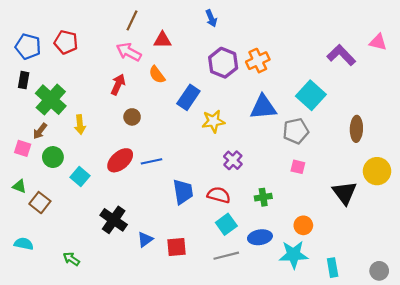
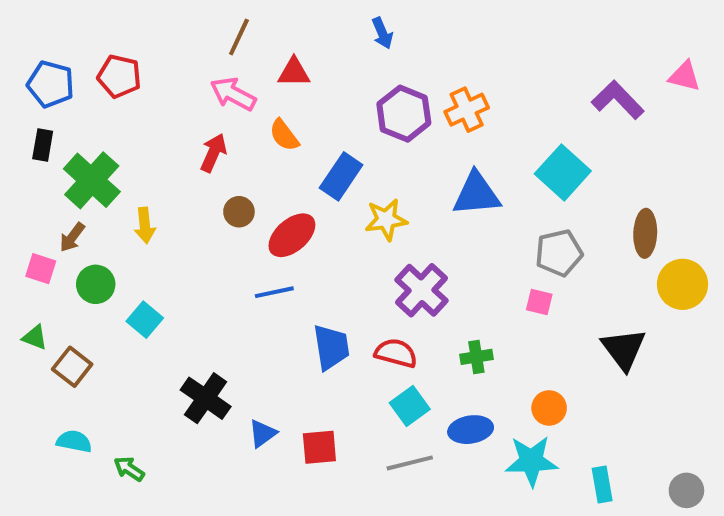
gray pentagon: (296, 131) -> (559, 253), moved
red ellipse: (120, 160) -> (292, 235), moved
purple cross: (233, 160) -> (421, 290), size x1.5
yellow circle: (377, 171) -> (683, 284), moved
cyan semicircle: (24, 244) -> (74, 441), moved

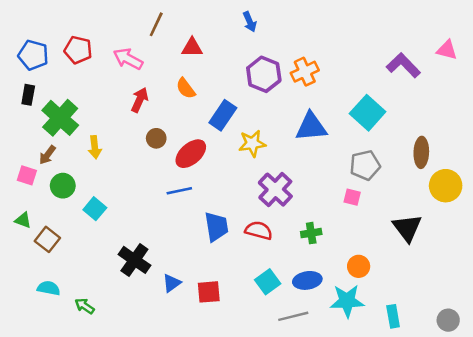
pink arrow: (233, 94) -> (128, 59), moved
cyan square: (410, 406) -> (268, 282), moved
gray line: (410, 463) -> (293, 316), moved

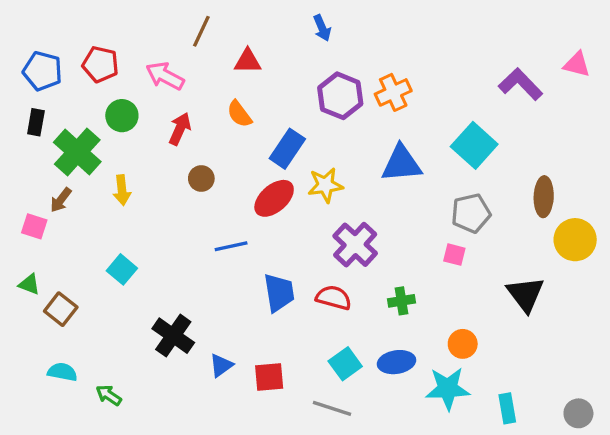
red ellipse: (191, 154) -> (274, 198), moved
green circle: (63, 186) -> (122, 116), moved
gray line: (293, 316) -> (332, 408), moved, turned 32

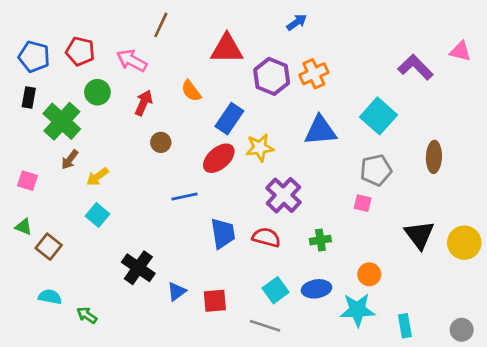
blue arrow: (322, 28) -> (297, 22), moved, turned -102
red triangle: (248, 61) -> (227, 49), moved, size x1.5
yellow arrow: (122, 190) -> (97, 177), moved, turned 60
brown arrow: (61, 200) -> (70, 160), moved
yellow circle: (575, 240) -> (464, 243), moved

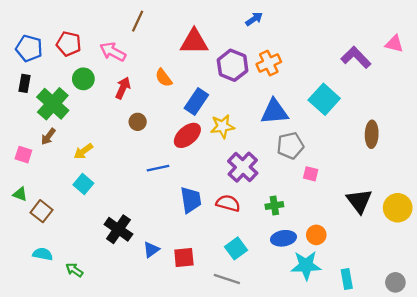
brown arrow: (70, 160) -> (48, 137), moved
gray pentagon: (376, 170) -> (290, 146), moved
blue ellipse: (316, 289) -> (283, 238), moved

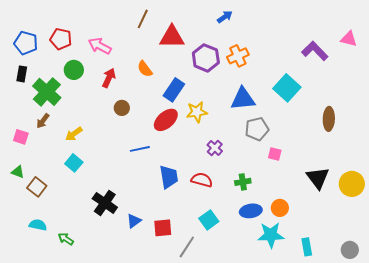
brown line: (138, 21) -> (143, 19), moved
purple cross: (243, 167) -> (215, 148), size x0.6
gray line: (227, 279) -> (187, 247), moved, turned -75

